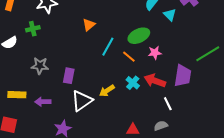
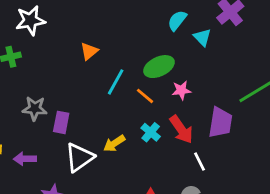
gray star: (40, 66) -> (35, 108), moved
red arrow: (155, 81) -> (181, 129), turned -145

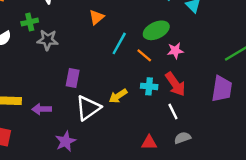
gray star: (35, 108) -> (48, 40), moved
purple trapezoid: (220, 122) -> (222, 89), moved
cyan cross: (151, 132) -> (149, 86), turned -35
white line: (200, 162) -> (173, 112), moved

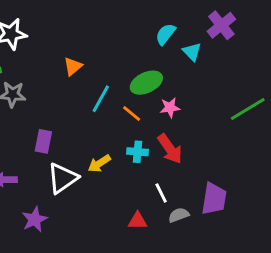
purple trapezoid: (222, 89) -> (214, 199), moved
white line: (173, 112) -> (161, 193), moved

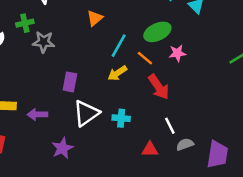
red arrow: (170, 149) -> (159, 87), moved
cyan cross: (138, 152) -> (121, 118), moved
yellow arrow: (99, 164) -> (117, 73), moved
purple trapezoid: (214, 199) -> (217, 154), moved

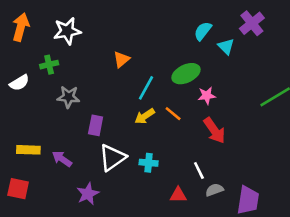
gray star: (44, 42) -> (68, 97), moved
orange line: (145, 58) -> (173, 114), moved
red arrow: (159, 87) -> (214, 130), moved
purple arrow: (37, 114) -> (62, 159), turned 36

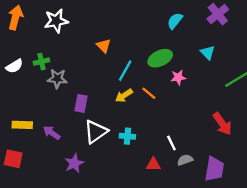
cyan triangle: (226, 46) -> (208, 53), moved
orange triangle: (121, 59) -> (104, 46), turned -35
green cross: (49, 65) -> (41, 62), moved
red arrow: (214, 130) -> (222, 124), moved

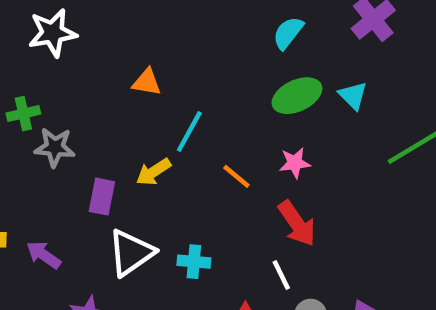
orange triangle: (104, 46) -> (147, 82), turned -35
green ellipse: (160, 58) -> (297, 96), moved
pink star: (178, 77) -> (295, 163), moved
yellow arrow: (124, 95) -> (153, 172), moved
red arrow: (222, 124) -> (297, 223), moved

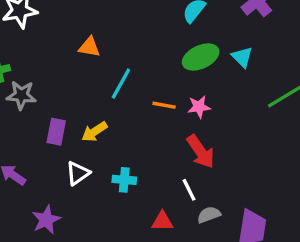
yellow arrow: (153, 172) -> (94, 132), moved
orange line: (236, 176) -> (164, 105), moved, turned -30
white triangle: (131, 253) -> (78, 173), size x0.7

